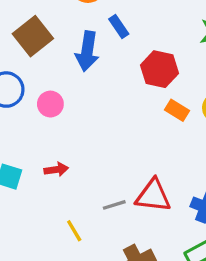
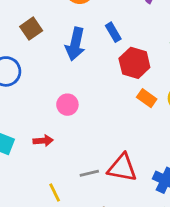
blue rectangle: (119, 26) -> (113, 32), moved
brown square: (33, 36) -> (31, 29), size x0.7
pink circle: (50, 104) -> (67, 105), moved

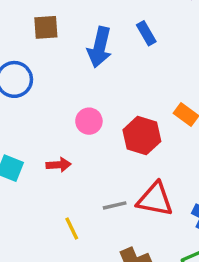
brown square: (31, 29) -> (46, 27), turned 30
red hexagon: (134, 63) -> (142, 136), moved

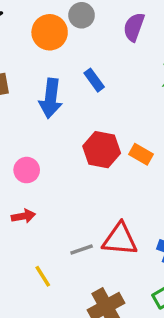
pink circle: (89, 121) -> (27, 170), moved
red hexagon: (142, 136) -> (102, 150), moved

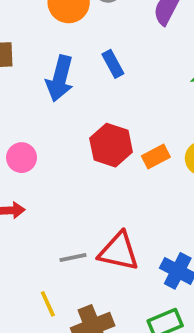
orange rectangle: (141, 154) -> (156, 157), turned -65
yellow line: (43, 276) -> (48, 304), moved

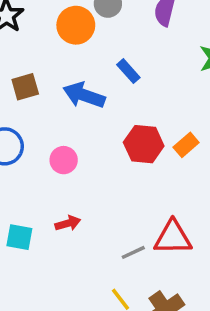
blue arrow: (60, 78) -> (84, 95), turned 108
pink circle: (22, 158) -> (64, 160), moved

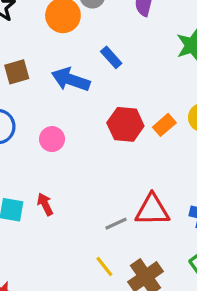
red arrow: (68, 223) -> (45, 204), moved, turned -100

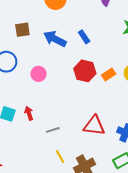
blue rectangle: (111, 57) -> (84, 37), moved
gray line: (116, 224) -> (53, 130), moved

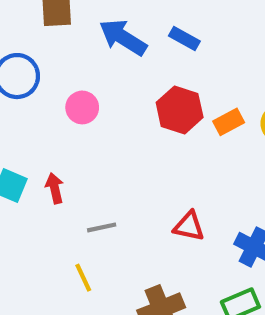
blue rectangle: (84, 37) -> (184, 38), turned -32
red triangle: (94, 126) -> (189, 226), size x0.7
yellow line: (60, 156) -> (83, 278), moved

